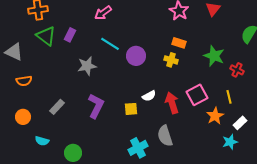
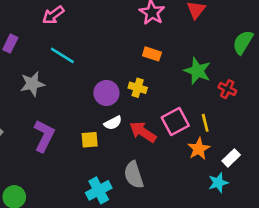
purple circle: (136, 56) -> (106, 93), moved
yellow cross: (171, 60) -> (138, 88), moved
yellow line: (229, 97) -> (205, 123), moved
red arrow: (172, 103) -> (143, 132), turned -40

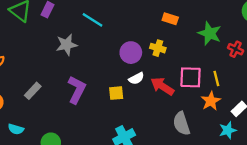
pink square: (175, 122) -> (190, 77), turned 30
gray semicircle: (134, 175) -> (181, 124), moved

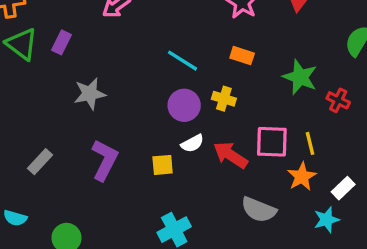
cyan line: (92, 20) -> (182, 61), moved
gray semicircle: (181, 124) -> (259, 210), turned -50

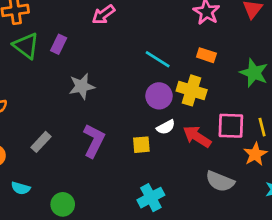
yellow cross: (224, 99) -> (192, 90), size x1.5

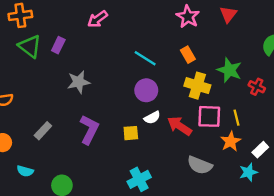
orange rectangle: (206, 55) -> (188, 55), turned 42
yellow cross: (192, 90) -> (197, 86), moved

